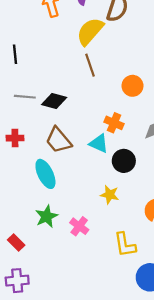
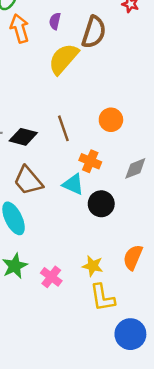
brown line: (90, 65) -> (63, 128), moved
yellow star: (110, 195) -> (93, 266), moved

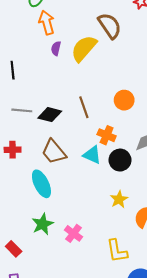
purple semicircle: (55, 21) -> (56, 48), moved
brown semicircle: (94, 32) -> (110, 26), turned -52
black circle: (101, 204) -> (120, 160), moved
yellow star: (93, 266) -> (119, 199), moved, turned 30

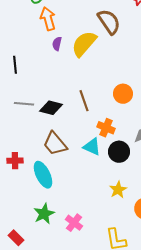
red cross: (13, 150) -> (15, 161), moved

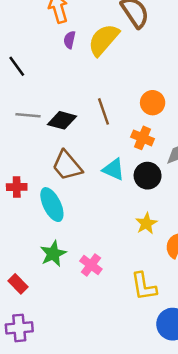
black line: (15, 65) -> (17, 66), turned -30
orange cross: (106, 128) -> (143, 138), moved

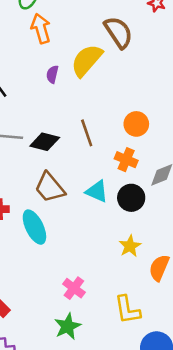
purple semicircle: (70, 40) -> (52, 74), moved
green star: (53, 254) -> (68, 326), moved

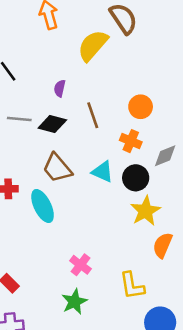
purple semicircle: (52, 74) -> (60, 88), moved
yellow star: (130, 246) -> (145, 211), moved, size x1.4

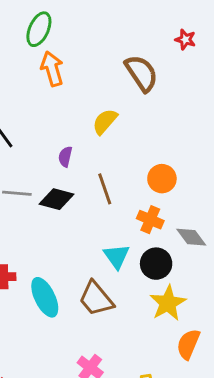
yellow semicircle: (93, 45) -> (105, 121), moved, size x0.7
gray diamond: (165, 156) -> (191, 237), turned 75
brown trapezoid: (57, 168) -> (96, 299), moved
cyan triangle: (103, 172) -> (117, 256), turned 30

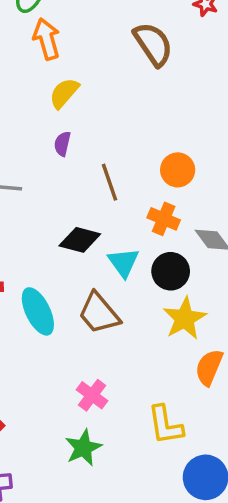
yellow semicircle: (105, 121) -> (64, 93), moved
black diamond: (56, 199) -> (80, 240), moved

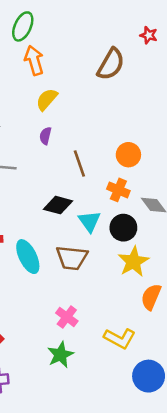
brown semicircle: (153, 44) -> (111, 64), turned 64
brown trapezoid: (99, 313) -> (72, 258), turned -44
yellow L-shape: (165, 425) -> (120, 338), turned -52

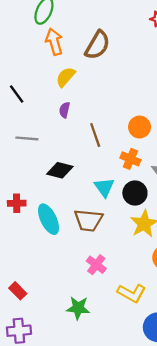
brown semicircle: (111, 64) -> (97, 45), moved
black diamond: (58, 205) -> (60, 170), moved
pink cross: (67, 317) -> (96, 265), moved
green star: (61, 355) -> (78, 308), turned 30

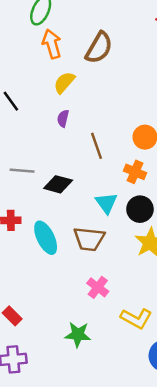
gray line: (27, 138) -> (22, 171), moved

